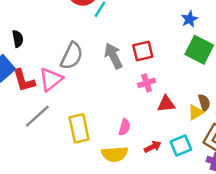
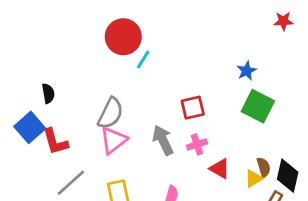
gray arrow: (113, 56) -> (163, 140), moved
pink triangle: (51, 79) -> (113, 140), moved
red triangle: (166, 104) -> (220, 169), turned 36

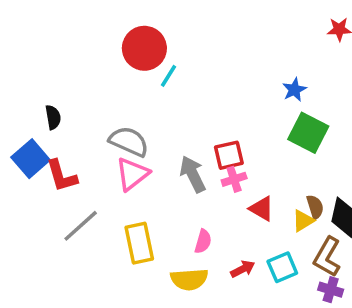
red square: (193, 108) -> (229, 155), moved
gray semicircle: (111, 113) -> (129, 141), turned -92

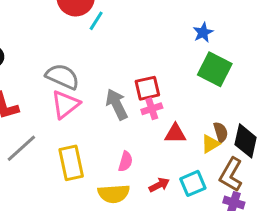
red triangle: (262, 209) -> (175, 134), turned -30

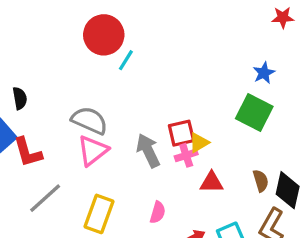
blue star: (203, 33) -> (264, 73), moved
yellow triangle: (210, 144) -> (199, 143), moved
yellow rectangle: (71, 163) -> (99, 214), turned 32

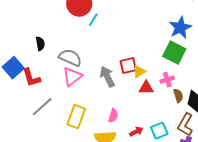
blue star: (264, 73) -> (180, 28), size x1.6
black semicircle: (20, 98) -> (40, 44), moved
pink cross: (186, 155) -> (167, 80), moved
red triangle: (212, 182) -> (146, 88), moved

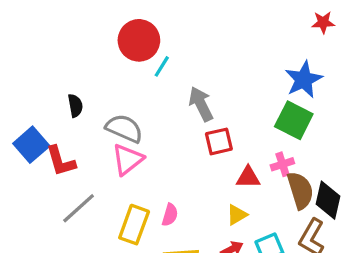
yellow triangle: (139, 72) -> (237, 215), moved
gray arrow: (107, 77) -> (201, 104), moved
brown semicircle: (178, 96) -> (300, 190), size x1.6
pink semicircle: (113, 116) -> (170, 215), moved

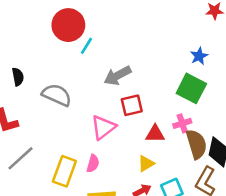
blue star: (304, 79) -> (199, 56), size x0.6
gray arrow: (201, 104) -> (118, 76), turned -92
pink triangle: (128, 159) -> (103, 127), moved

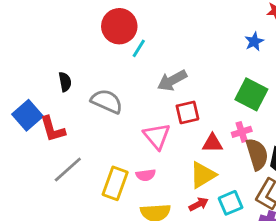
blue star: (199, 56) -> (254, 42), moved
pink triangle: (103, 127) -> (157, 136), turned -32
pink semicircle: (93, 164) -> (146, 175), turned 66
yellow triangle: (146, 164) -> (203, 175), size x1.5

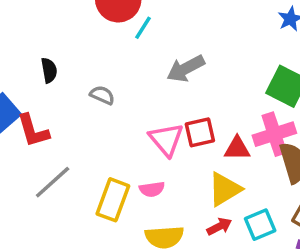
gray semicircle: (107, 101) -> (102, 95), size x0.6
red square: (187, 112) -> (200, 132), moved
pink cross: (242, 132) -> (274, 134), size x1.6

